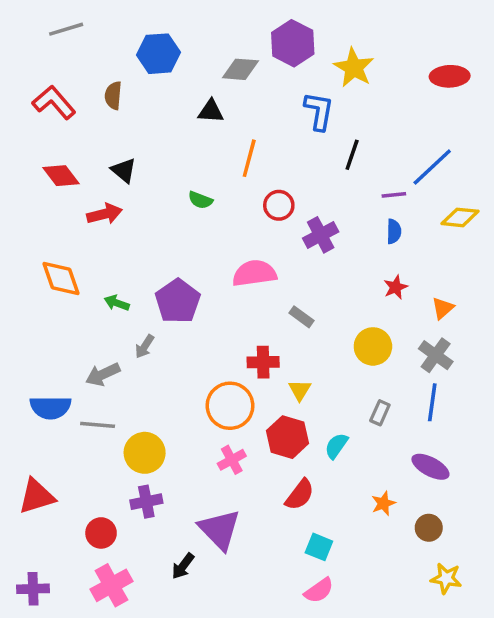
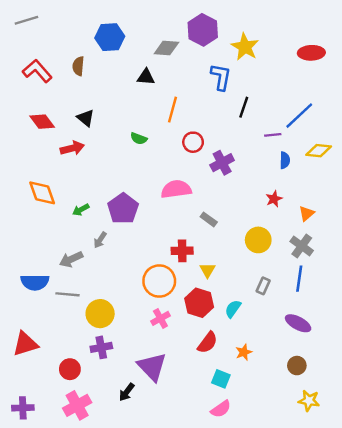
gray line: (66, 29) -> (26, 20), moved
blue semicircle: (394, 231) -> (285, 160), moved
green arrow: (117, 303) -> (81, 210), turned -49
orange star: (383, 503) -> (244, 352), moved

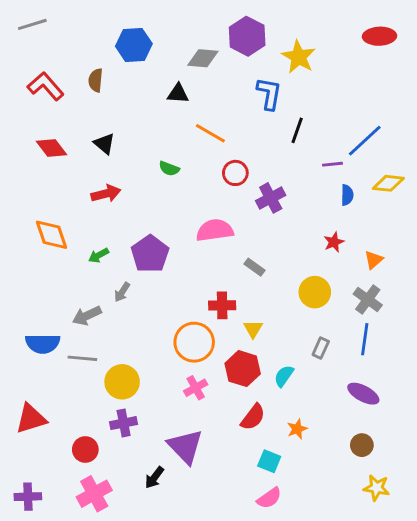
red ellipse: (311, 53) -> (379, 36), moved
orange line: (173, 110) -> (210, 133), turned -75
red arrow: (72, 148) -> (106, 194), moved

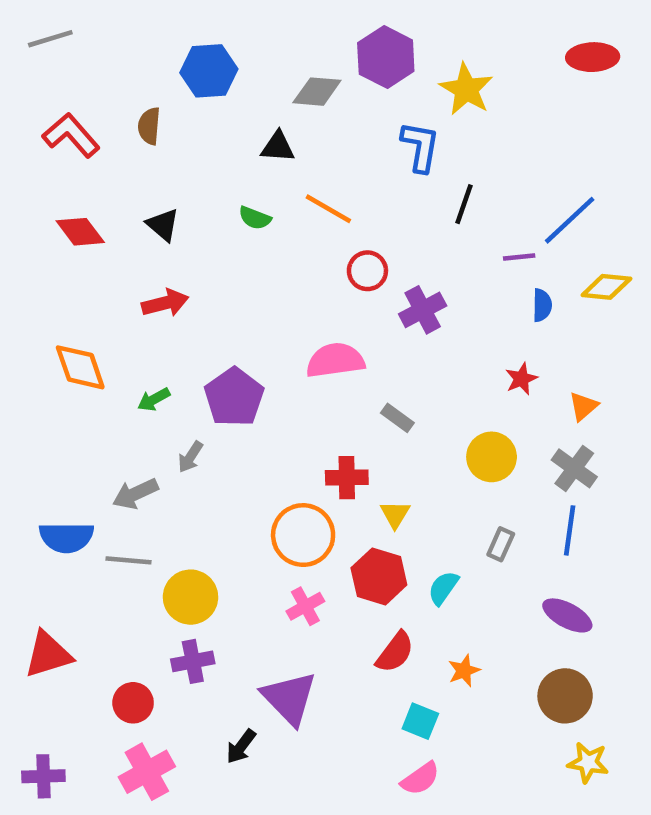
green semicircle: (169, 169) -> (255, 218), moved
brown circle: (362, 445) -> (565, 696), size x1.5

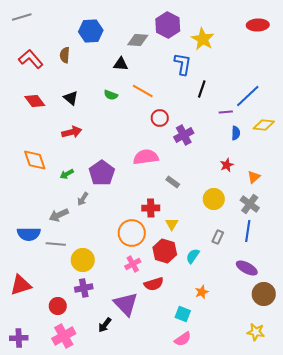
red semicircle: (395, 652) -> (154, 284), moved, turned 36
brown circle: (565, 696) -> (264, 294), moved

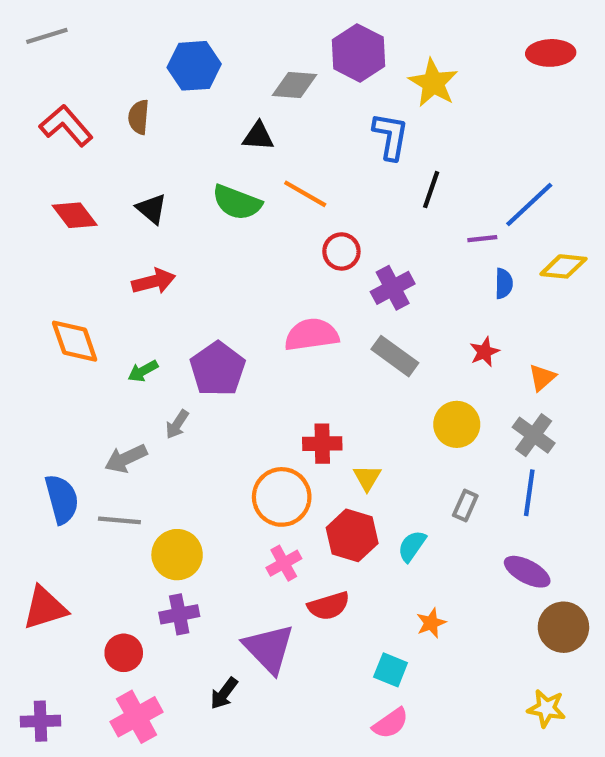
green semicircle: (111, 95) -> (237, 202), size x1.6
gray rectangle: (173, 182) -> (395, 356), moved, size x1.5
blue semicircle: (29, 234) -> (62, 499), turned -105

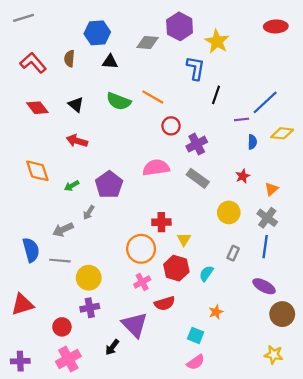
black triangle: (258, 136) -> (110, 62), moved
red arrow: (154, 281) -> (77, 141), turned -150

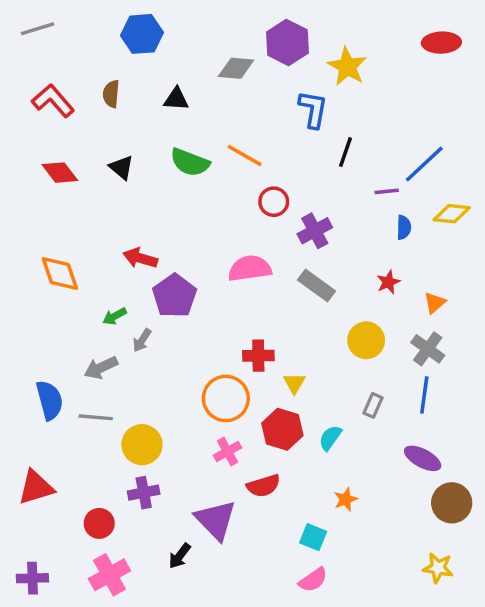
blue hexagon: (97, 33) -> (142, 34), moved
red arrow: (77, 141) -> (140, 258), moved
green arrow: (72, 186) -> (115, 316), moved

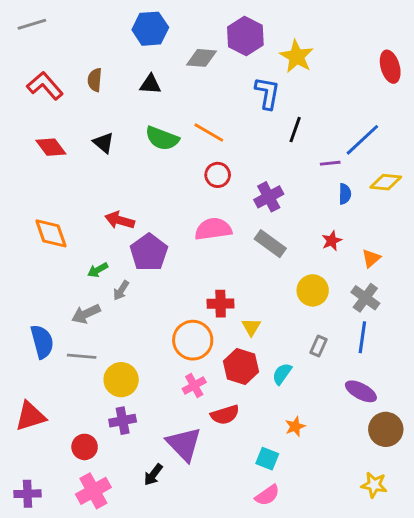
blue hexagon: (142, 34) -> (150, 29), moved
red ellipse: (441, 43) -> (390, 67), moved, turned 76
red circle: (274, 202) -> (218, 175), moved

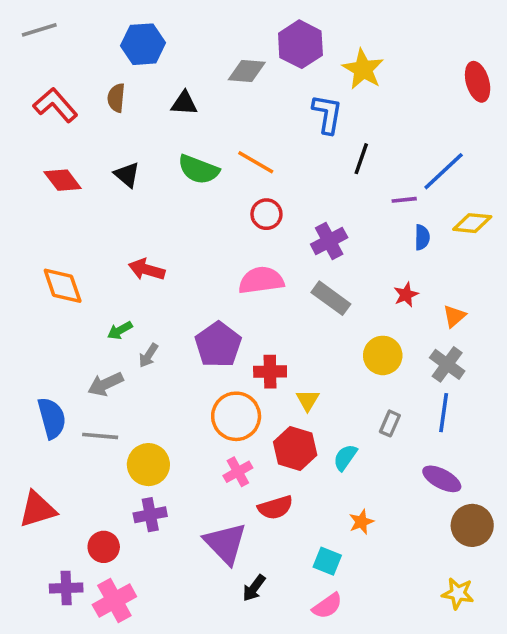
blue hexagon: (150, 29) -> (143, 44), moved
purple pentagon: (149, 252) -> (218, 345), moved
black arrow: (153, 475) -> (254, 588), moved
purple cross: (27, 494) -> (66, 588), moved

